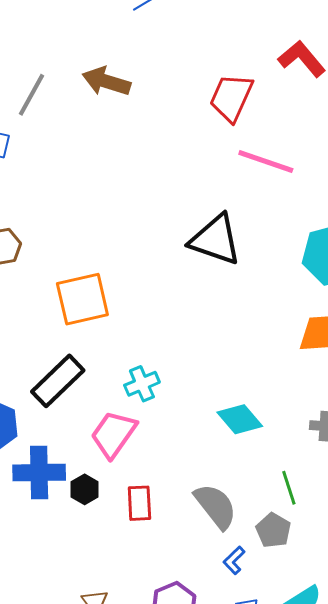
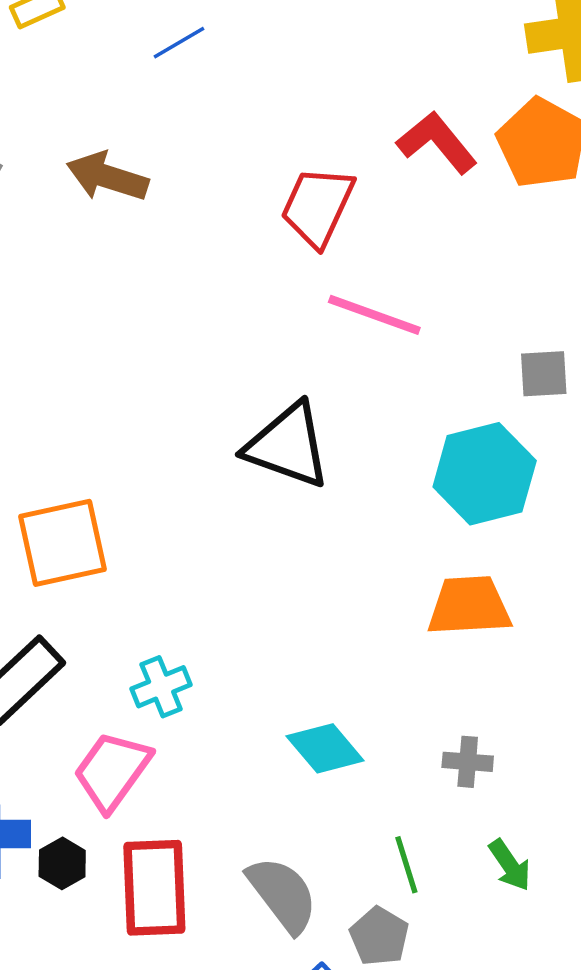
red rectangle: (139, 503) -> (154, 888), size x1.6

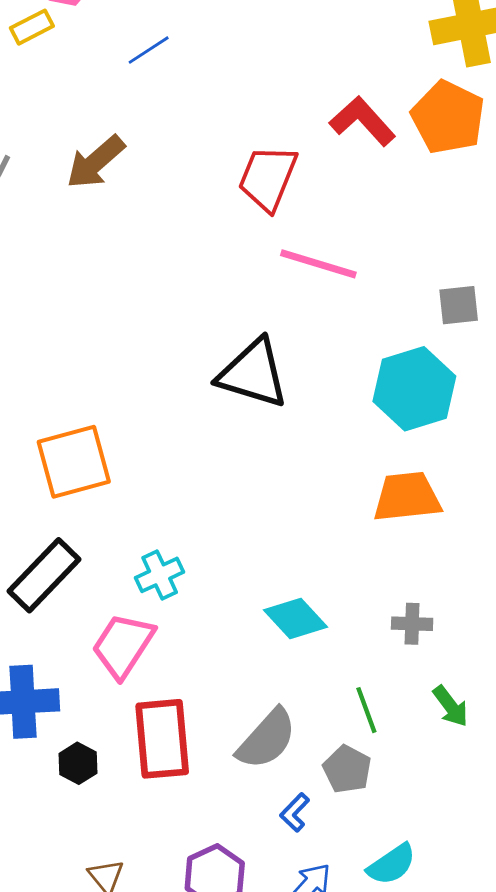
brown arrow: (107, 177) -> (96, 162), turned -56
black hexagon: (62, 863) -> (78, 763), moved
gray semicircle: (282, 894) -> (267, 739), turned 82

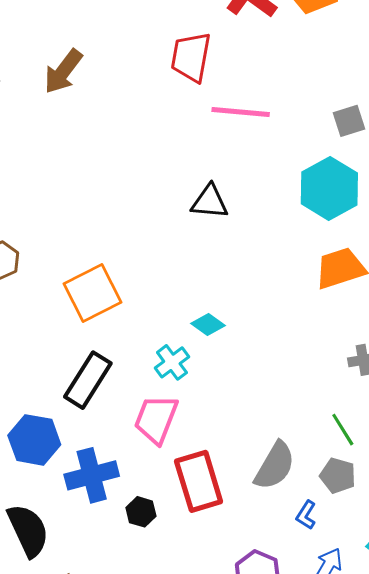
black triangle: (253, 374) -> (210, 202), size x0.7
cyan diamond: (296, 619) -> (208, 325), moved, size x0.7

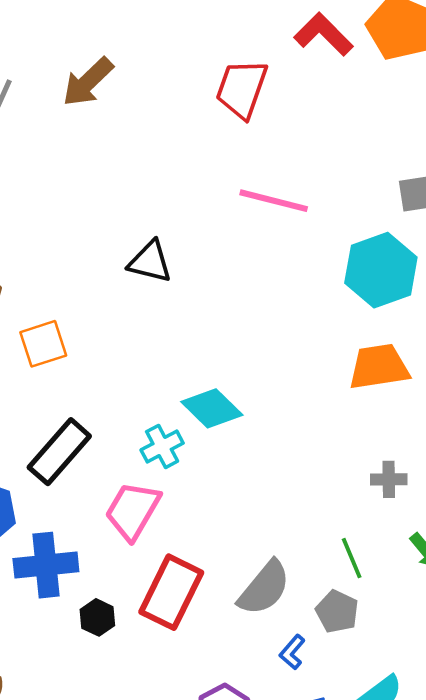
pink line: (241, 112) -> (274, 201), moved
black triangle: (210, 202) -> (150, 262), moved
orange square: (92, 293) -> (43, 344), moved, size x0.7
cyan diamond: (208, 325) -> (212, 408), size x1.5
red rectangle: (199, 481) -> (171, 592), turned 34

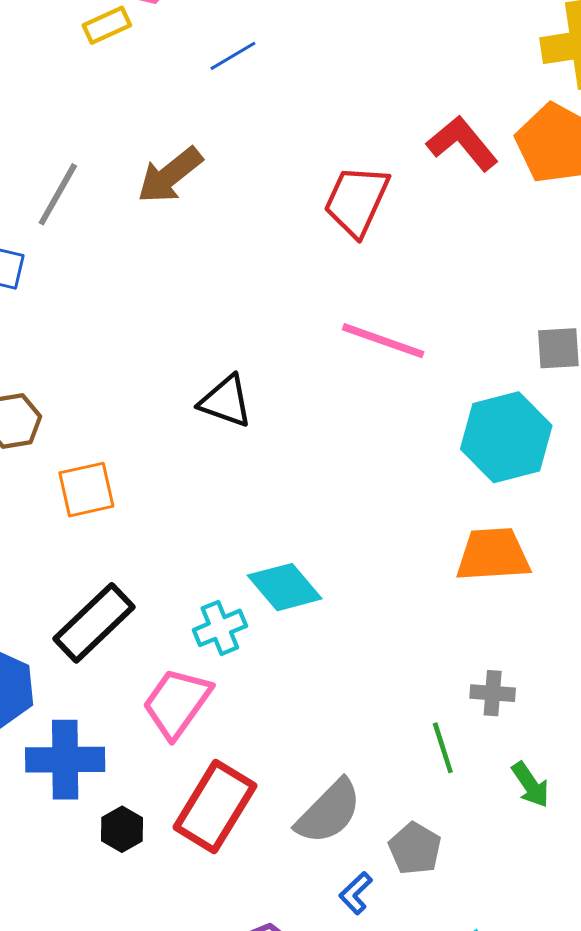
green line: (352, 558) -> (443, 748), moved

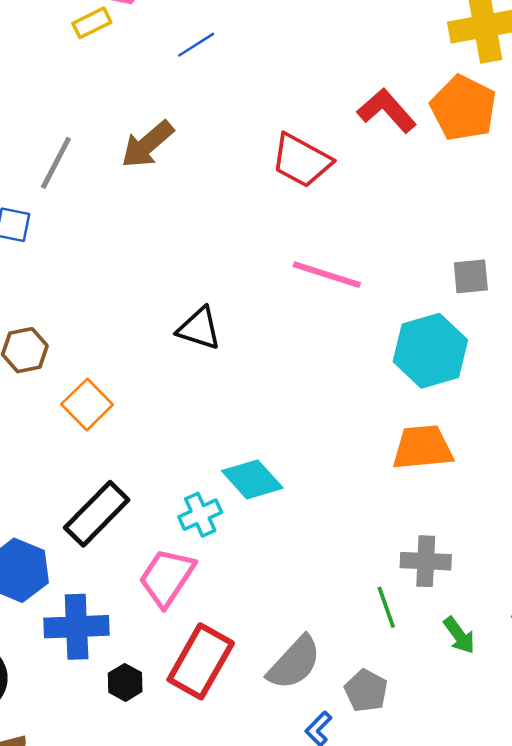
red trapezoid: (357, 201) -> (301, 160), turned -84
orange square: (86, 490) -> (87, 404), turned -30
gray cross: (493, 693) -> (426, 561), size x1.4

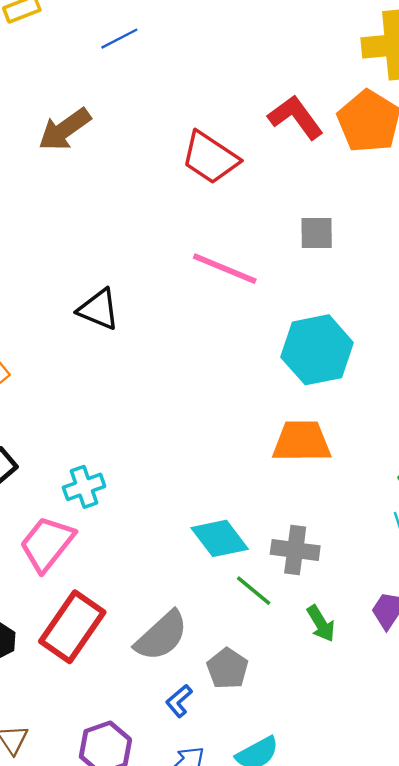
gray square: (471, 276) -> (317, 233), moved
cyan diamond: (252, 479) -> (220, 538), moved
green line: (386, 607) -> (254, 591), turned -36

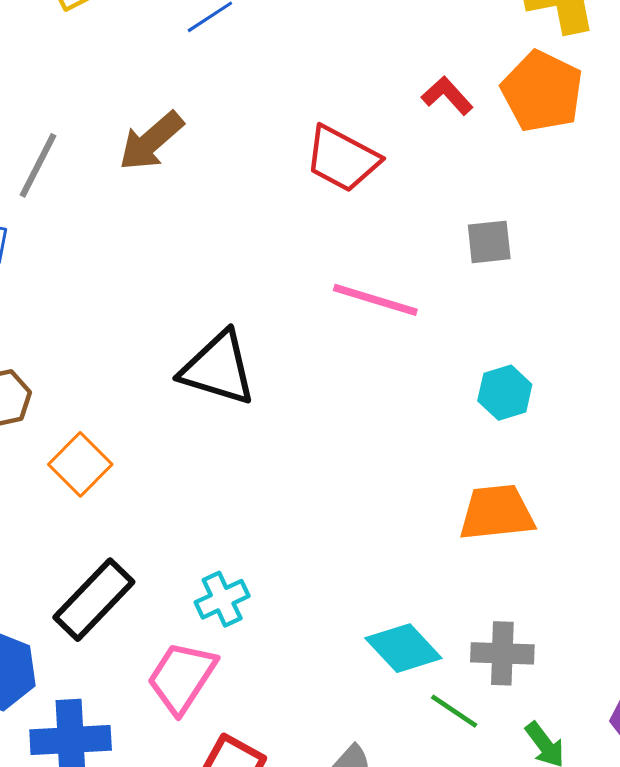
red L-shape: (296, 117) -> (447, 96), size x0.7
black triangle: (99, 309) -> (218, 368), size x1.4
cyan hexagon: (317, 350) -> (505, 393), size x0.6

